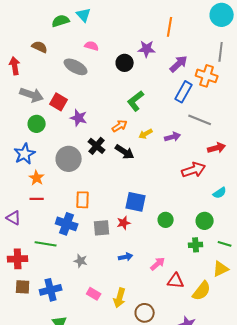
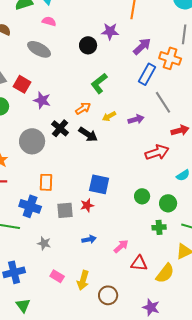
pink semicircle: (92, 46) -> (49, 21), moved
gray line: (200, 120) -> (163, 102), turned 35
green circle: (166, 220) -> (142, 196), moved

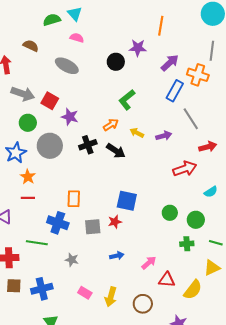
yellow arrow: (109, 116) -> (137, 133), turned 56
black cross: (60, 128) -> (88, 145), turned 30
gray circle: (32, 141) -> (50, 146), moved
brown circle: (108, 295) -> (143, 304), moved

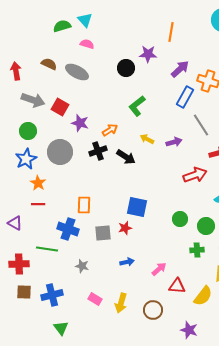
brown semicircle: (31, 46) -> (49, 64), moved
green circle: (28, 123) -> (28, 131), moved
orange arrow: (111, 125) -> (110, 130), moved

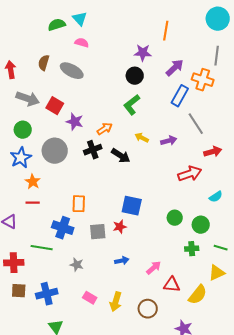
brown semicircle: (49, 64) -> (44, 63), turned -98
black circle: (126, 68) -> (135, 76), moved

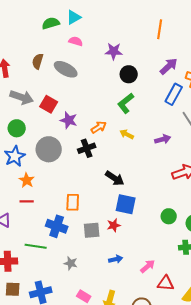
cyan triangle: (80, 19) -> (74, 17), turned 42
purple star: (143, 53) -> (114, 51), moved
yellow arrow: (142, 138) -> (127, 134), moved
black arrow: (121, 156) -> (115, 178), moved

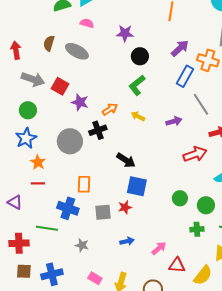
gray circle: (49, 149) -> (70, 141), moved

